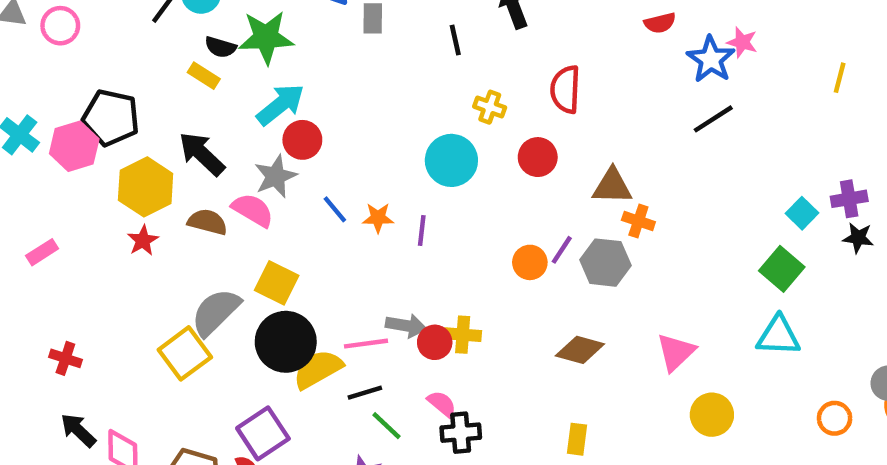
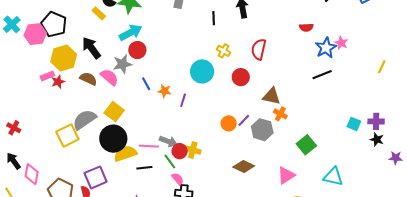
cyan square: (802, 213) -> (354, 124), turned -32
pink rectangle: (42, 252) -> (47, 76), moved
green square: (782, 269) -> (306, 145), moved
green line: (387, 426) -> (170, 161), moved

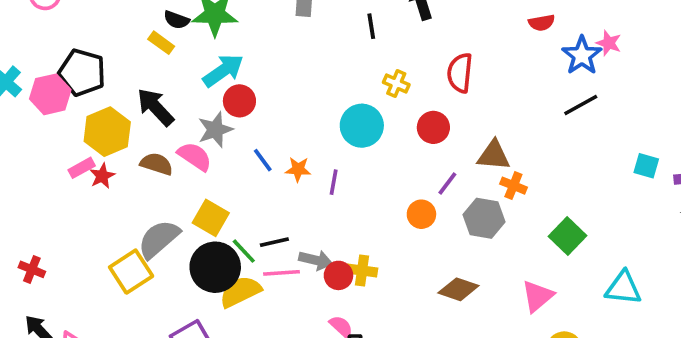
purple line: (244, 120) -> (447, 184), moved
cyan square: (354, 124) -> (646, 166), moved
green line: (170, 161) -> (244, 251), moved
black line: (144, 168) -> (274, 242), moved

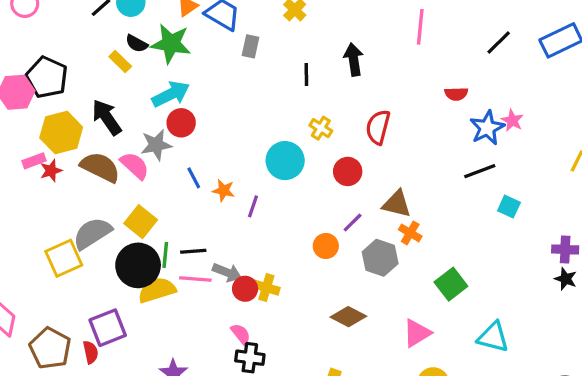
brown semicircle: (157, 164) -> (100, 167), size x1.4
cyan square: (646, 166) -> (509, 207), moved
green line: (244, 251) -> (165, 255), turned 40

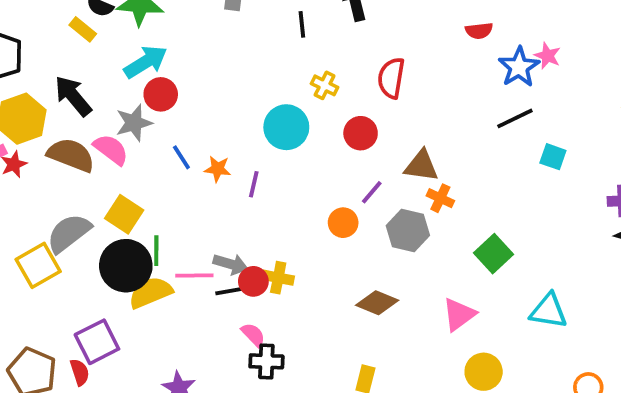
black line: (193, 251) -> (230, 291), moved

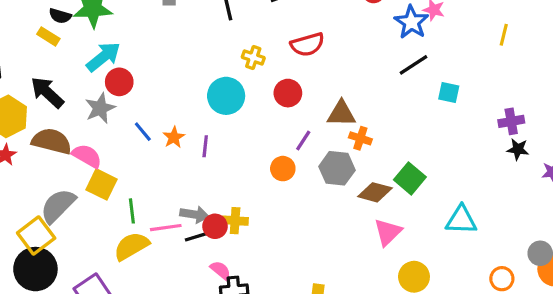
red semicircle: (391, 78) -> (307, 44), turned -108
pink semicircle: (111, 149) -> (87, 156), moved
orange star: (218, 169) -> (174, 137), turned -30
black circle: (126, 266) -> (35, 269), moved
brown diamond: (377, 303) -> (375, 192), moved

